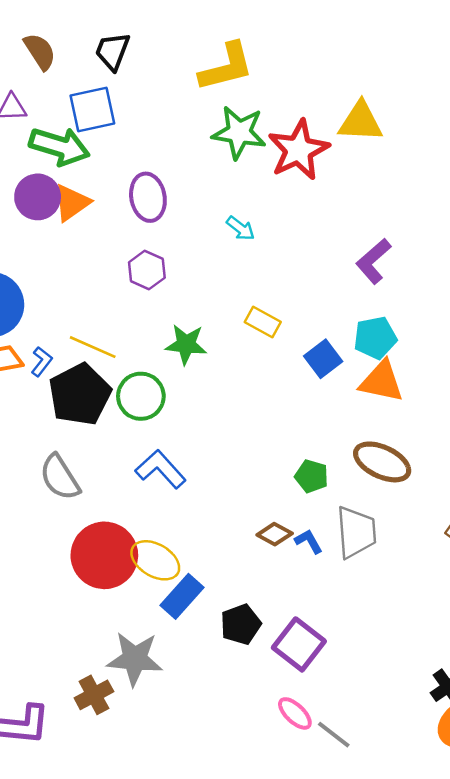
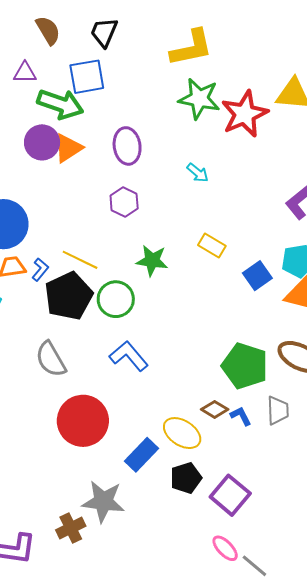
green pentagon: (312, 476) -> (245, 366), size x1.8
gray trapezoid: (356, 532) -> (278, 410), size x0.7
yellow ellipse: (155, 560) -> (182, 433), moved

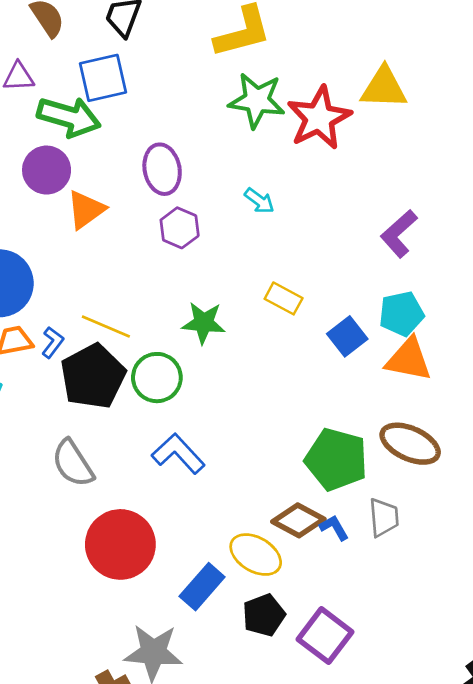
orange triangle: (68, 148) -> (86, 210), moved
purple hexagon: (124, 202) -> (180, 228), moved
brown diamond: (215, 409) -> (298, 520), size x1.4

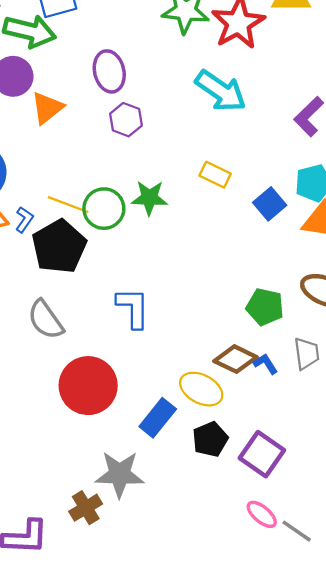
cyan arrow: (259, 201) -> (221, 91), moved, size x2.0
green circle: (157, 378) -> (104, 209), moved
blue L-shape: (178, 454) -> (133, 308), turned 45
green pentagon: (336, 459) -> (265, 307), size x0.7

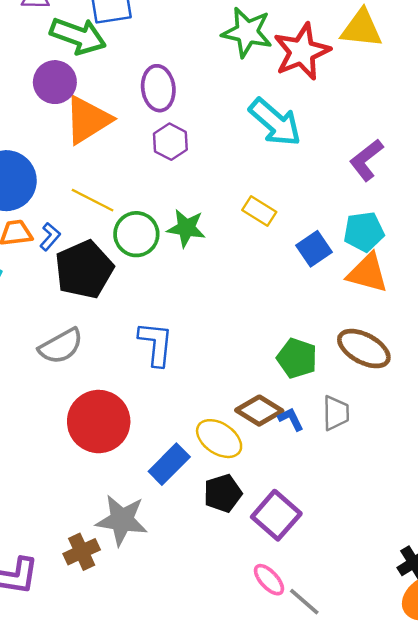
orange triangle: (47, 108) -> (88, 120), size x1.4
yellow line: (68, 205) -> (93, 200), moved
gray semicircle: (46, 320) -> (61, 346), turned -90

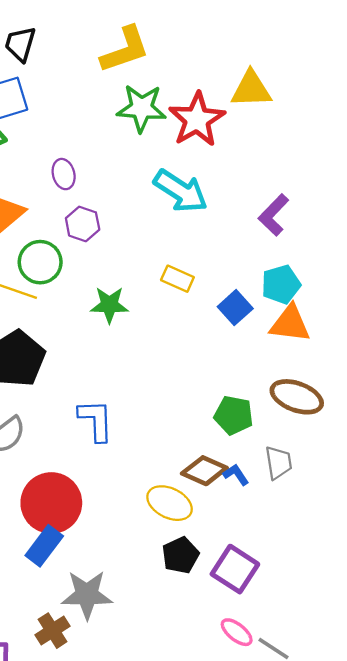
purple ellipse: (158, 88) -> (64, 174), size x0.7
green circle: (136, 234) -> (40, 262), moved
blue rectangle: (169, 464) -> (44, 546), moved

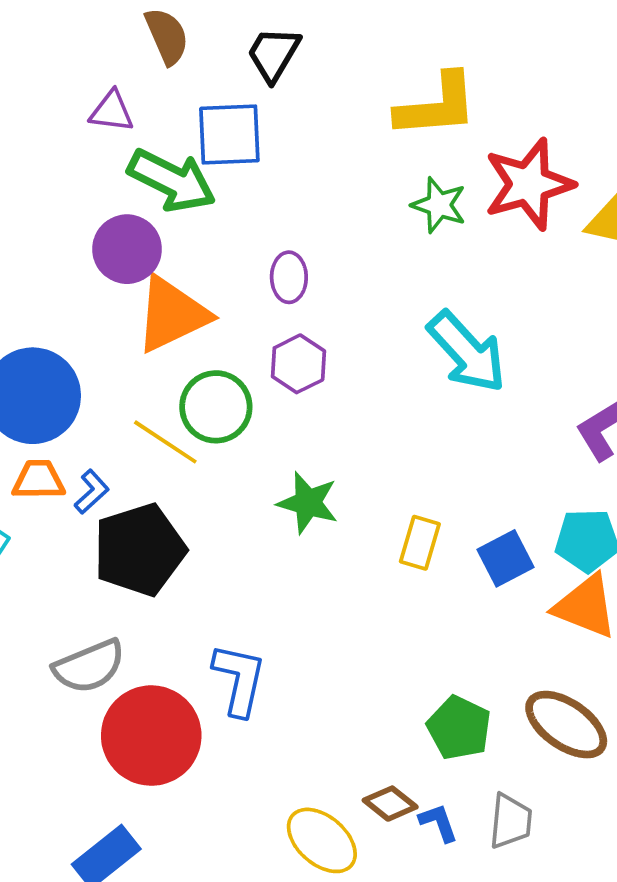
green star: (142, 108) -> (439, 205), size x0.7
red star: (197, 119) -> (529, 184), moved
yellow rectangle: (177, 279) -> (420, 543), moved, turned 68
brown diamond: (204, 471) -> (390, 804), size x0.7
red circle: (51, 503) -> (151, 736), moved

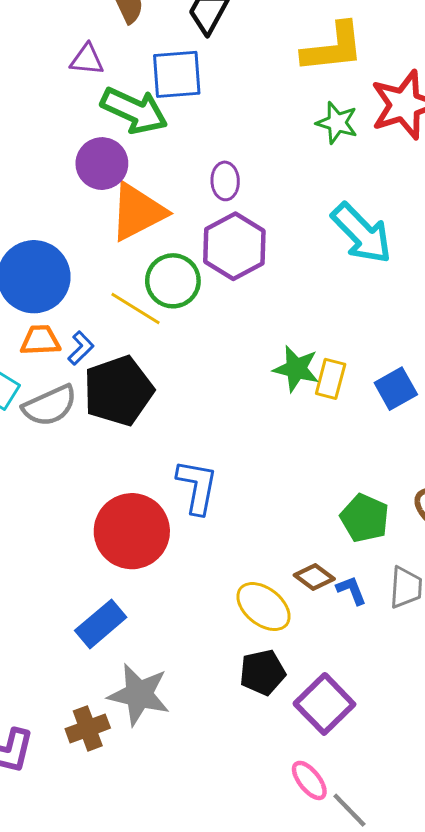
purple hexagon: (298, 364) -> (234, 246), size x1.5
green star: (308, 503) -> (296, 369), moved
gray semicircle: (89, 666) -> (50, 406), moved

